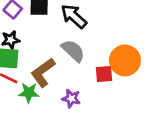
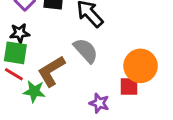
red square: (104, 74) -> (129, 87), moved
purple star: (71, 98) -> (99, 103), moved

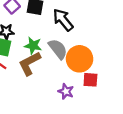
orange circle: (141, 66) -> (80, 59), moved
green star: (34, 91) -> (33, 46), moved

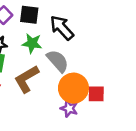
green star: (33, 46) -> (32, 43), moved
orange circle: (80, 59) -> (73, 88), moved

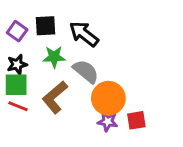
red square: (96, 94) -> (136, 120), moved

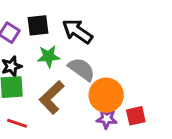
red line: (18, 106) -> (17, 123), moved

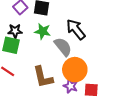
black arrow: (77, 31) -> (76, 29), moved
brown L-shape: (52, 97) -> (43, 77), moved, turned -75

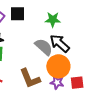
black arrow: (76, 29) -> (60, 43), moved
green star: (43, 31) -> (53, 20), moved

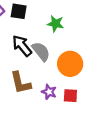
black arrow: (60, 43) -> (22, 46), moved
orange circle: (58, 66) -> (70, 64), moved

